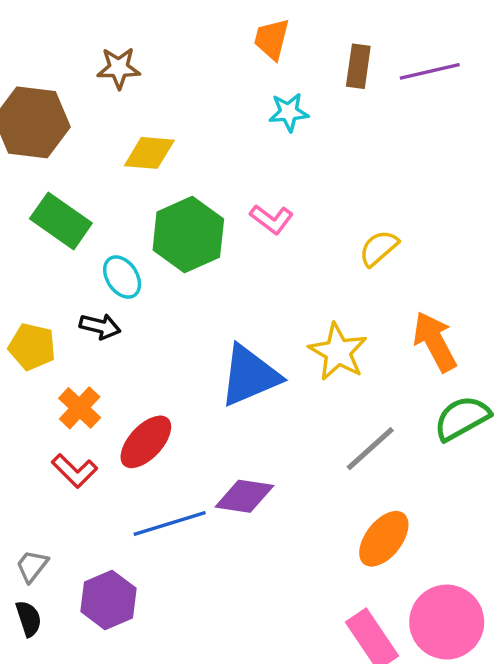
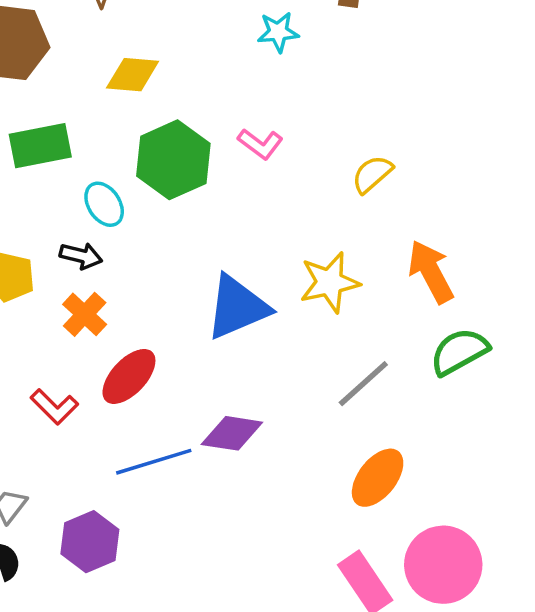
green rectangle: (61, 221) -> (40, 146), turned -46
yellow star: (338, 352) -> (330, 282), turned 30
orange cross: (80, 408) -> (85, 314), moved

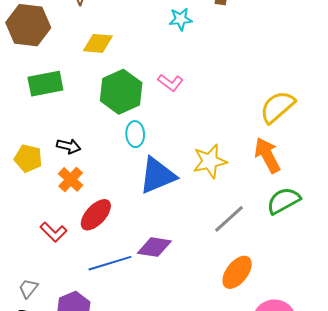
yellow semicircle: (372, 174) -> (277, 107), moved, size x1.5
cyan ellipse: (104, 204) -> (135, 134), moved, turned 30

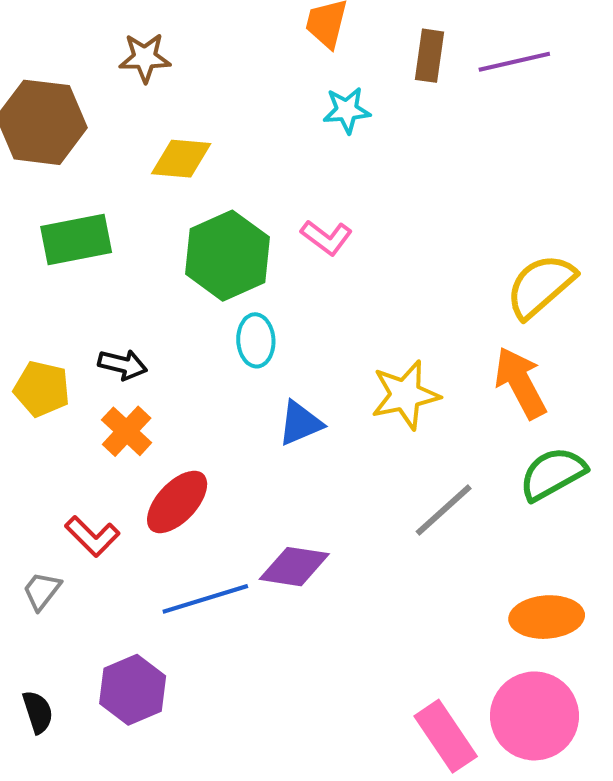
blue triangle: (157, 175) -> (300, 423), size x0.6
orange ellipse: (237, 272) -> (547, 617), moved, turned 48
gray trapezoid: (28, 288) -> (42, 591), moved

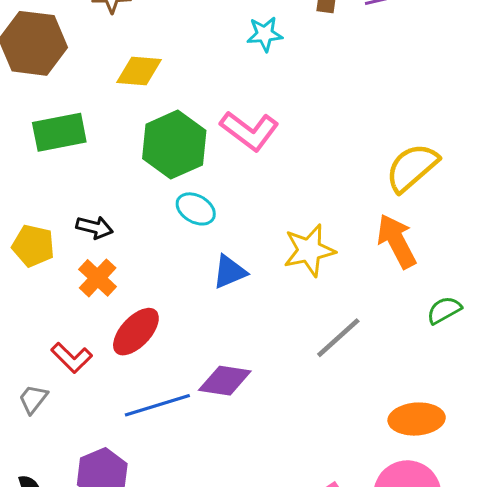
pink L-shape: (327, 237) -> (249, 131), size x1.5
cyan ellipse: (256, 340) -> (196, 209), turned -57
green semicircle: (553, 474) -> (444, 310), moved, size x0.7

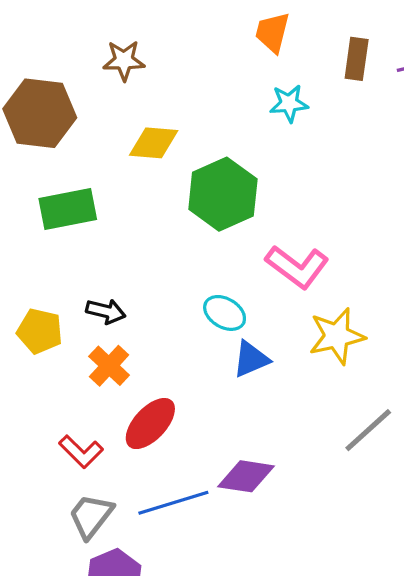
pink L-shape: (249, 131) -> (297, 267), moved
green hexagon: (174, 145) -> (223, 194), moved
cyan ellipse: (196, 209) -> (225, 313), moved
gray trapezoid: (33, 399) -> (91, 516), moved, size x1.4

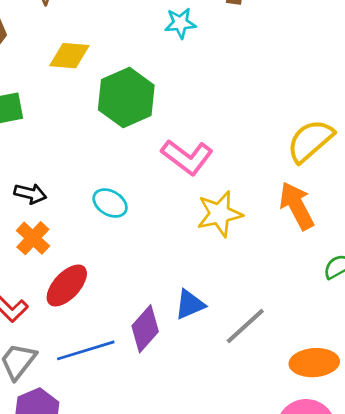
cyan ellipse: (225, 313) -> (110, 203), moved
blue triangle: (251, 359) -> (190, 304), moved
gray line: (368, 430) -> (245, 326), moved
purple diamond: (246, 476) -> (145, 329), turned -57

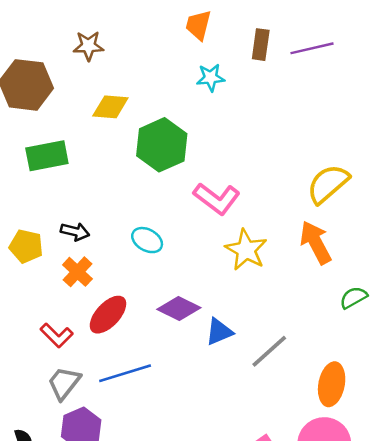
yellow star: (220, 214) -> (246, 250), turned -30
purple diamond: (145, 329) -> (179, 309), moved, turned 75
orange ellipse: (314, 363) -> (332, 384), turned -75

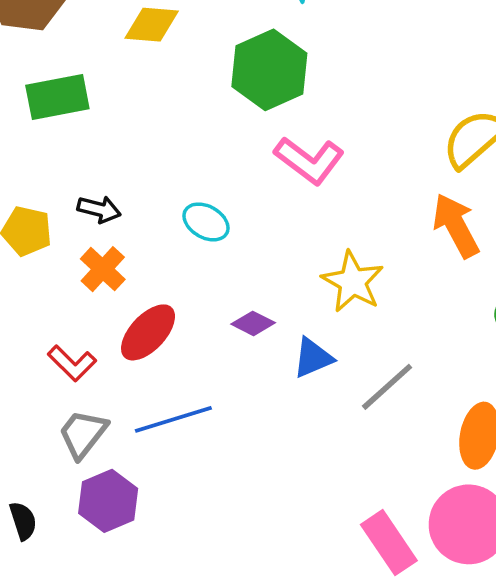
green hexagon: (162, 145) -> (269, 70), moved
yellow star: (246, 250) -> (353, 282), moved
purple diamond: (179, 309) -> (253, 323), size x0.7

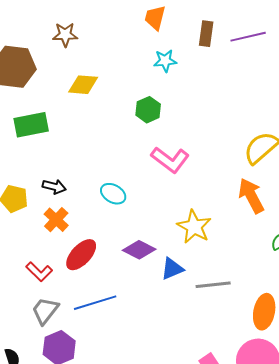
green hexagon: (269, 70) -> (148, 110), size x0.6
purple diamond: (253, 323) -> (139, 250), size x1.4
gray line: (387, 387) -> (213, 285), turned 36

